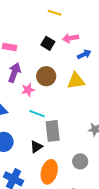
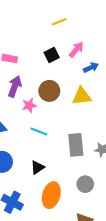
yellow line: (55, 13) -> (59, 22), turned -40
pink arrow: (70, 38) -> (76, 50), turned 140
black square: (48, 43) -> (52, 55), turned 32
gray rectangle: (53, 131) -> (76, 145), moved

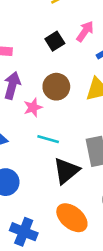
black triangle: (38, 168) -> (66, 171), moved, size x1.5
orange ellipse: (51, 195) -> (72, 218), turned -60

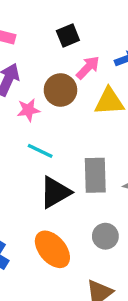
pink arrow: (85, 31) -> (88, 68), moved

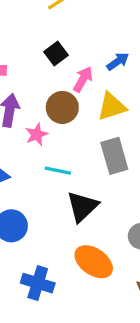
gray rectangle: (95, 175) -> (114, 156), moved

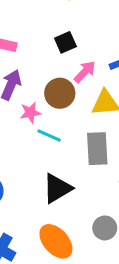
cyan line: (58, 171) -> (49, 136), moved

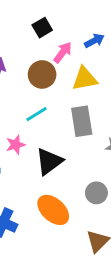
pink star: (30, 113) -> (16, 145), moved
cyan line: (49, 136) -> (36, 114), turned -50

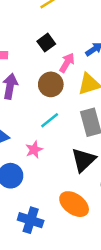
black triangle: (49, 161) -> (83, 160), moved

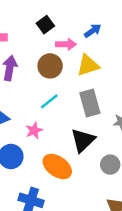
pink arrow: (67, 63) -> (66, 44), turned 60
orange ellipse: (74, 204) -> (57, 166), moved

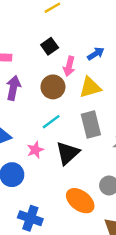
pink arrow: (66, 44) -> (69, 66), turned 102
black triangle: (83, 140) -> (68, 153), moved
orange ellipse: (57, 166) -> (80, 201), moved

